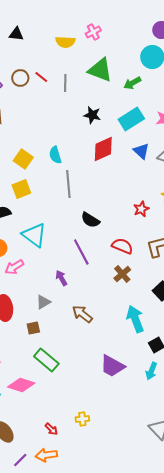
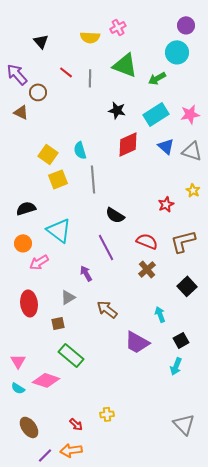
black triangle: (16, 34) -> (41, 41), moved, turned 42
brown circle: (20, 78) -> (38, 92), moved
yellow square: (21, 189) -> (58, 179), moved
cyan arrow: (135, 319) -> (160, 314), size x0.6
purple trapezoid: (112, 366) -> (137, 342), moved

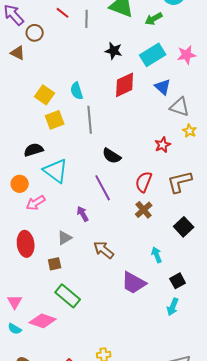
gray triangle: (192, 151) -> (180, 107), moved
black semicircle: (26, 208) -> (34, 150), moved
red semicircle: (147, 241) -> (144, 182), turned -90

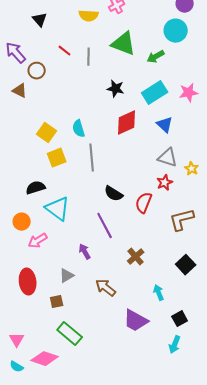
gray triangle: (180, 107) -> (168, 158), moved
red semicircle: (144, 182) -> (144, 203), moved
brown cross: (144, 210) -> (136, 257), moved

